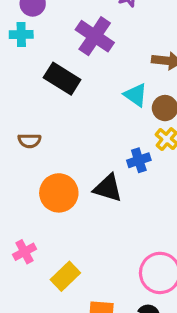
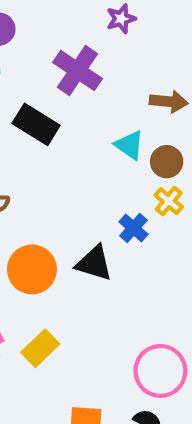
blue cross: (139, 160) -> (133, 228), turned -30
yellow rectangle: (65, 276) -> (40, 348), moved

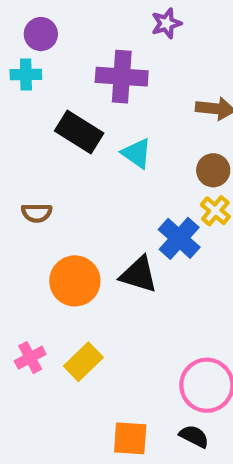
purple cross: (78, 71) -> (122, 77), turned -30
cyan triangle: (129, 145) -> (137, 153), moved
blue cross: (133, 228) -> (179, 238), size x1.4

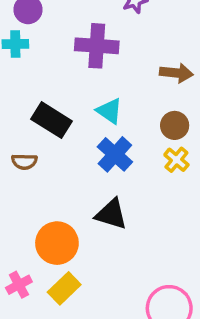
black rectangle: (79, 132) -> (52, 120), moved
blue cross: (179, 238) -> (115, 154), moved
orange circle: (75, 281) -> (57, 243), moved

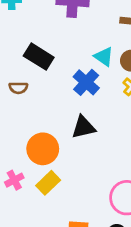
cyan triangle: (109, 111) -> (104, 57), moved
black triangle: (111, 214) -> (83, 127), turned -30

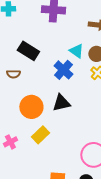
orange circle: (43, 149) -> (31, 107), moved
yellow rectangle: (48, 183) -> (40, 135), moved

